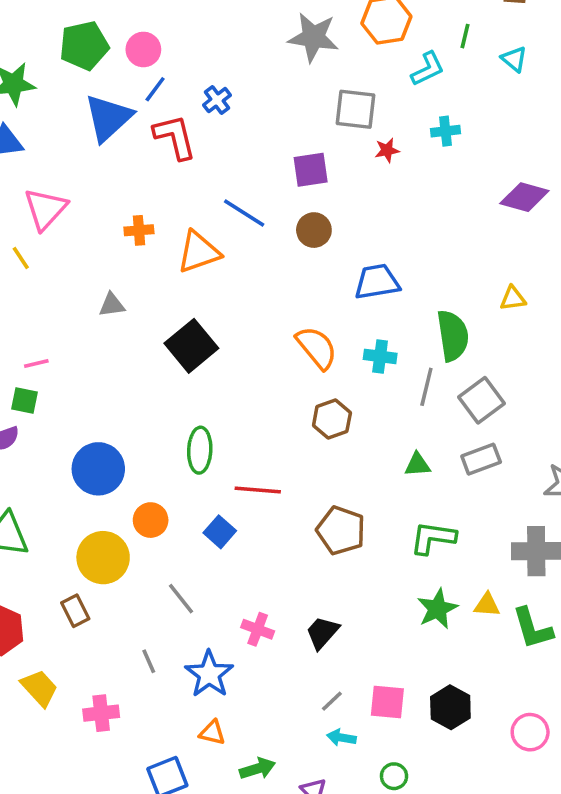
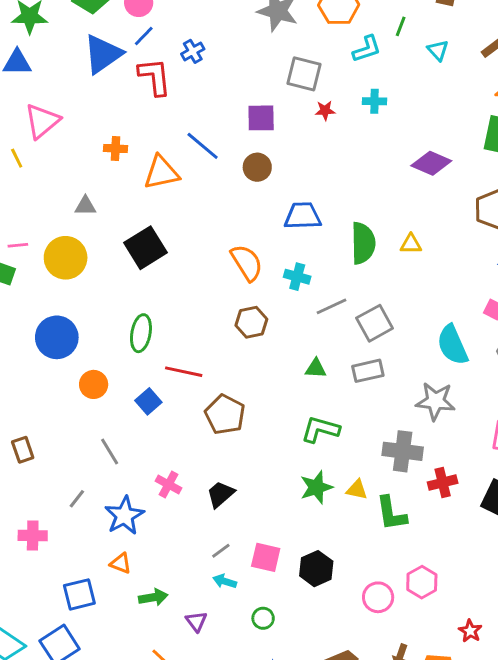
green semicircle: (453, 336) -> (363, 243), moved
gray line: (426, 387) -> (331, 306), turned 44
brown pentagon: (341, 530) -> (225, 415), moved
yellow circle: (103, 558) -> (66, 258), moved
gray line: (149, 661) -> (77, 499), turned 54

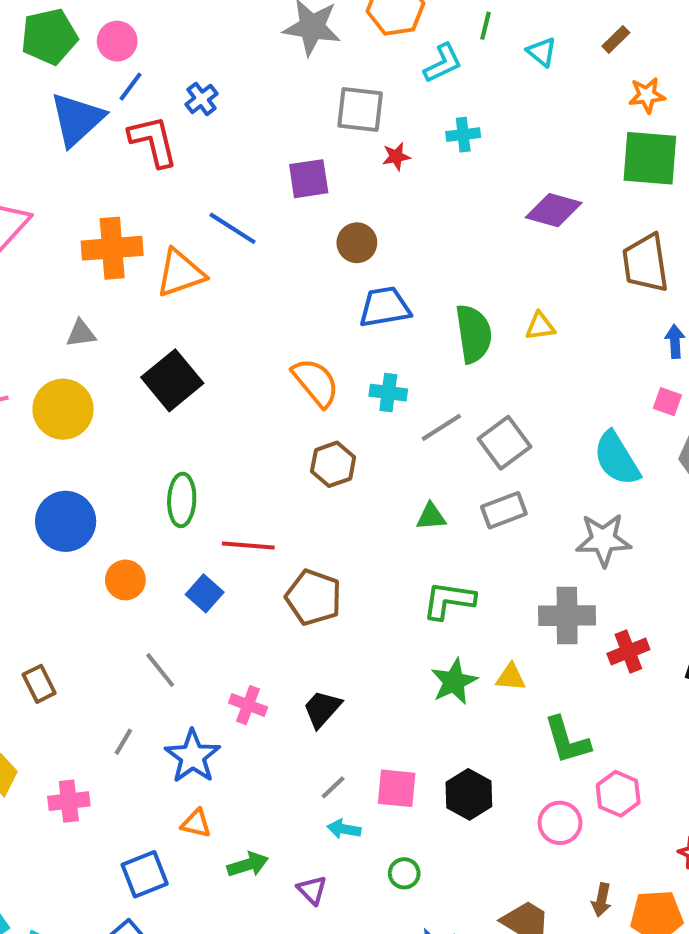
orange cross: (115, 149) -> (112, 248), size x1.8
brown circle: (257, 167) -> (357, 243), moved
green L-shape: (391, 513) -> (567, 740), moved

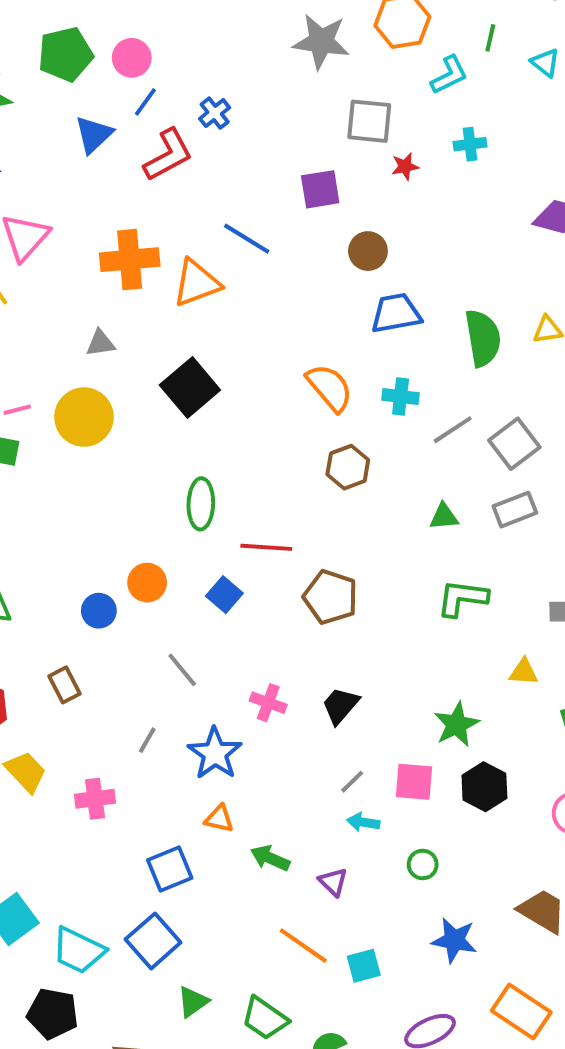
blue triangle: (77, 119) -> (94, 135), size x0.7
red L-shape: (153, 141) -> (168, 155), turned 76
blue circle: (66, 521) -> (99, 611), moved, size x0.6
green star: (454, 682) -> (457, 724), moved
green arrow: (248, 865) -> (270, 858), turned -138

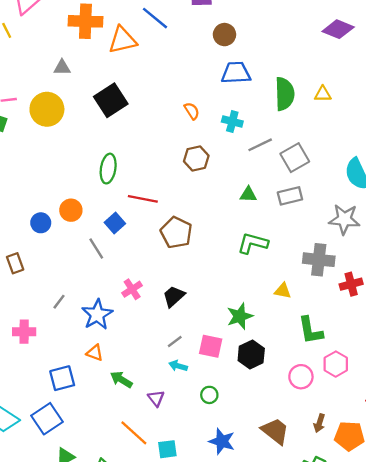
orange semicircle: (330, 388) -> (192, 111), size x0.6
gray line: (182, 670) -> (96, 248), moved
pink cross: (268, 703) -> (132, 289), turned 30

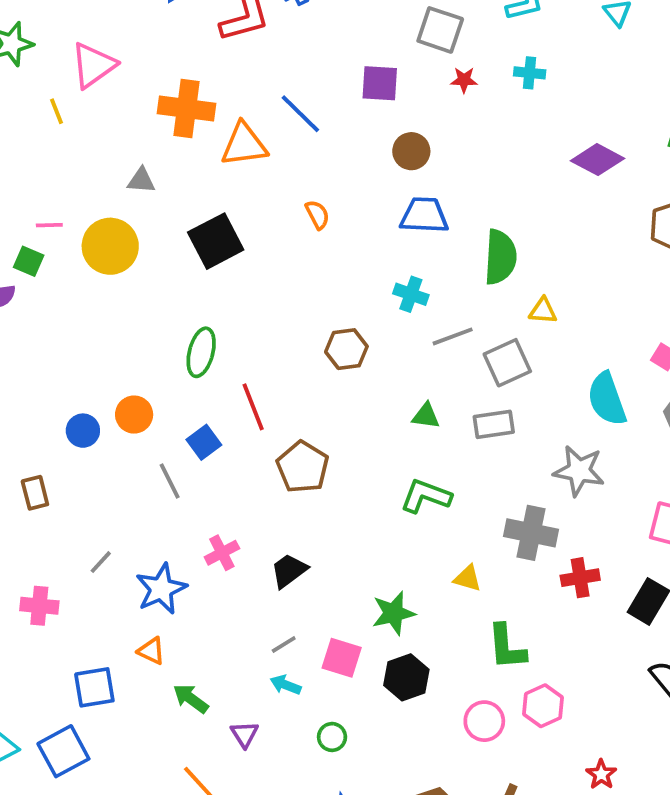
yellow triangle: (323, 94) -> (543, 311), moved
orange semicircle: (192, 111) -> (317, 215), moved
red line: (143, 199) -> (253, 407), turned 52

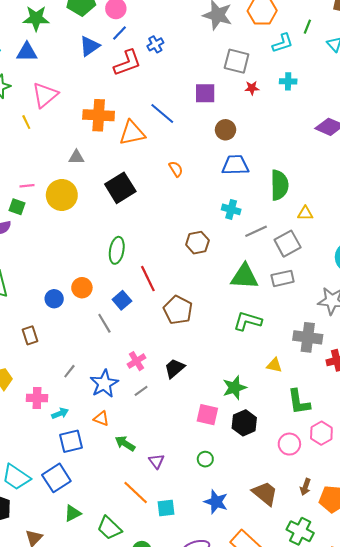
green triangle: (426, 416) -> (244, 277), size x1.8
gray line: (284, 645) -> (141, 391), moved
cyan arrow: (286, 685) -> (60, 413), moved, turned 140

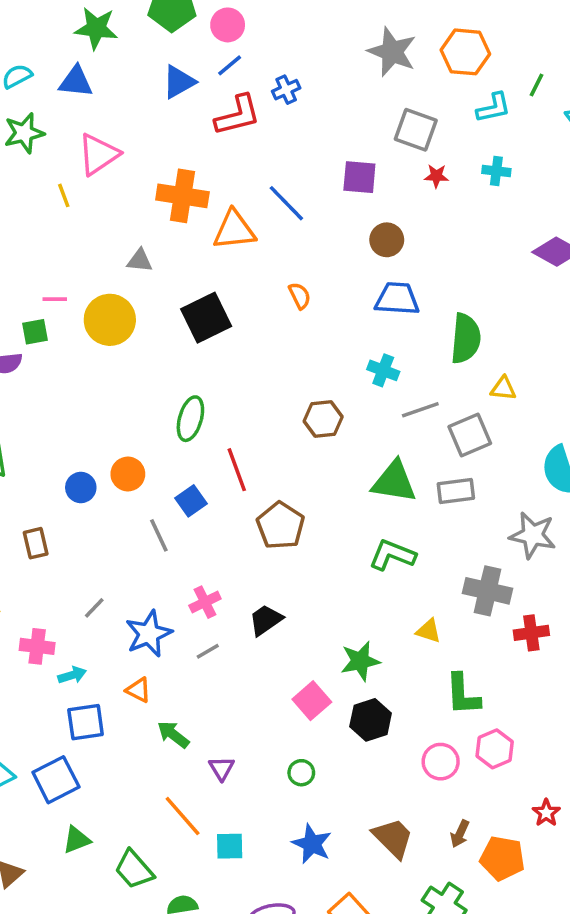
green square: (17, 207) -> (35, 332), turned -35
pink square: (207, 415) -> (312, 701), turned 30

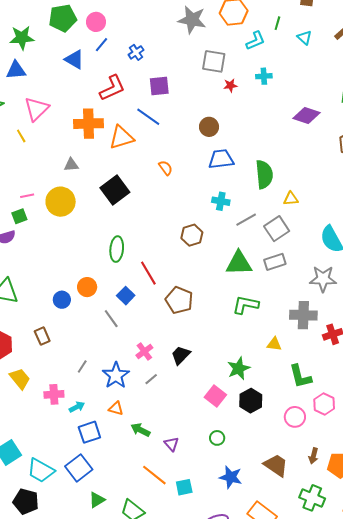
blue triangle: (179, 82) -> (74, 59), turned -50
red L-shape: (238, 115) -> (112, 88), moved
purple square: (359, 177) -> (159, 86), moved

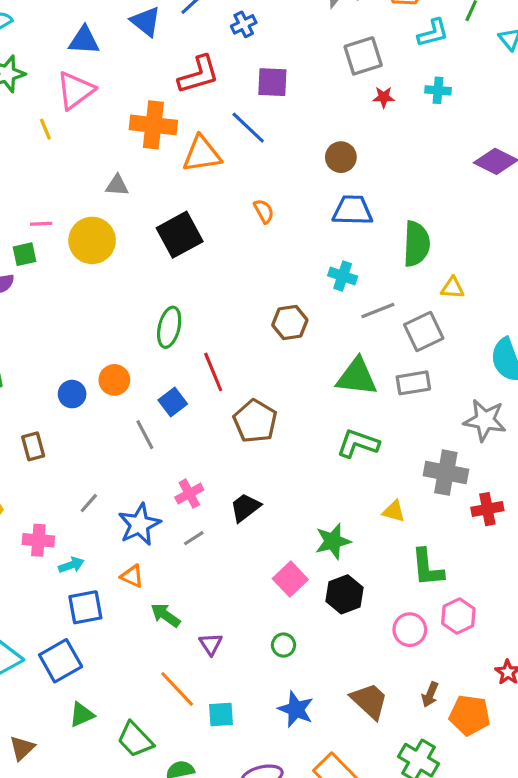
gray square: (214, 61) -> (363, 56), turned -35
blue triangle: (16, 70) -> (84, 40), moved

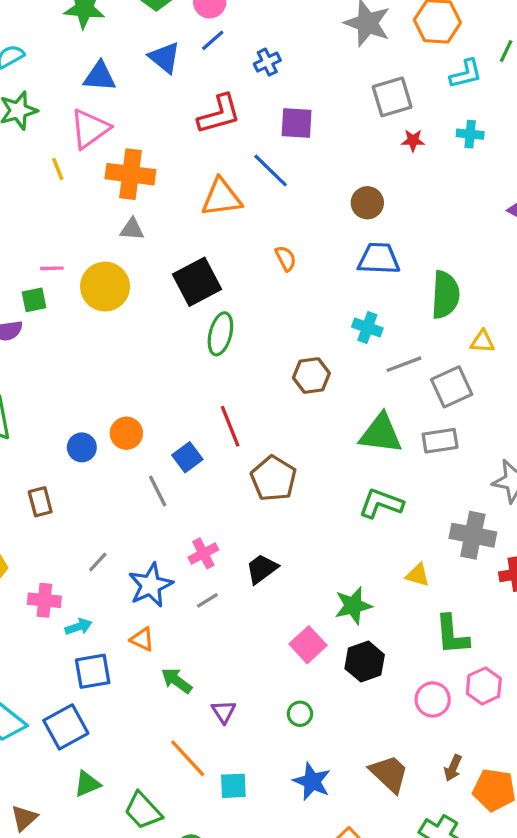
orange cross: (153, 125) -> (130, 174), moved
green ellipse: (169, 327) -> (220, 334), moved

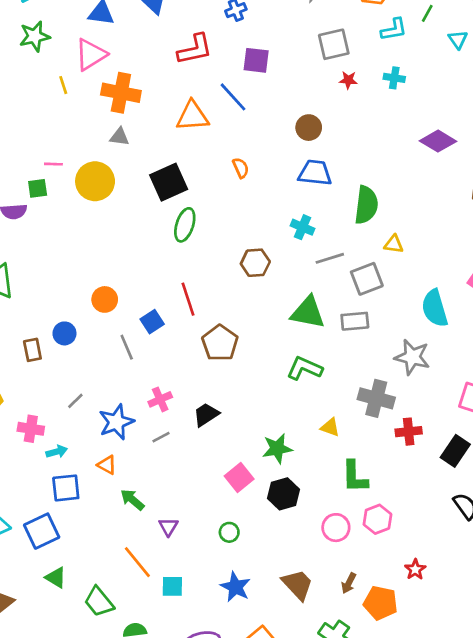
blue circle: (82, 447) -> (64, 333), moved
green triangle: (87, 784) -> (56, 578), turned 50

